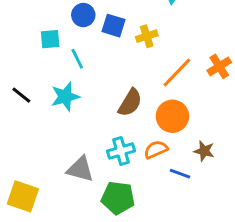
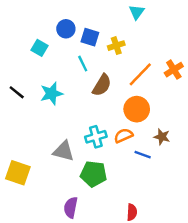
cyan square: (50, 39) -> (40, 48), turned 35
cyan line: (77, 59) -> (83, 64), moved
brown semicircle: (130, 103) -> (102, 85), moved

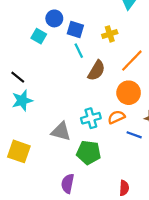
blue circle: (66, 29) -> (54, 18), moved
blue square: (90, 37) -> (75, 30), moved
cyan star: (52, 94) -> (22, 100), moved

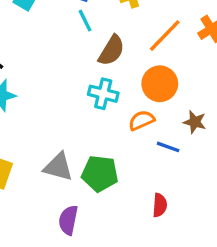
cyan cross: (91, 118) -> (103, 94), moved, turned 30
gray triangle: (61, 131) -> (58, 167), moved
red semicircle: (124, 188) -> (160, 205), moved

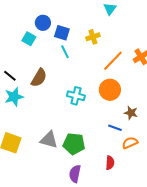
brown semicircle: (112, 50) -> (39, 78), moved
orange semicircle: (141, 120) -> (130, 143), moved
purple semicircle: (68, 220) -> (75, 174), moved

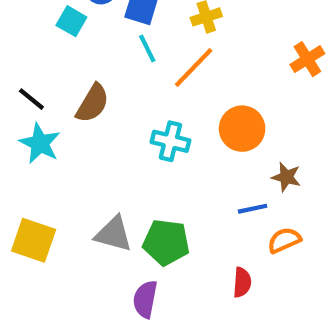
orange line: (113, 61) -> (194, 68), moved
cyan star: (14, 97) -> (40, 143), turned -30
blue line: (115, 128) -> (253, 209), turned -32
purple semicircle: (75, 174) -> (145, 299), moved

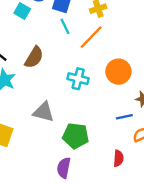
gray triangle: (114, 234) -> (44, 112), moved

